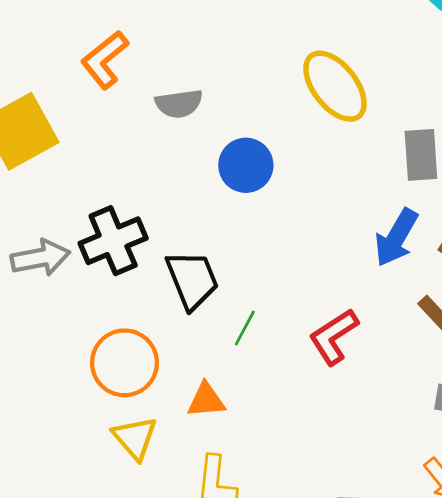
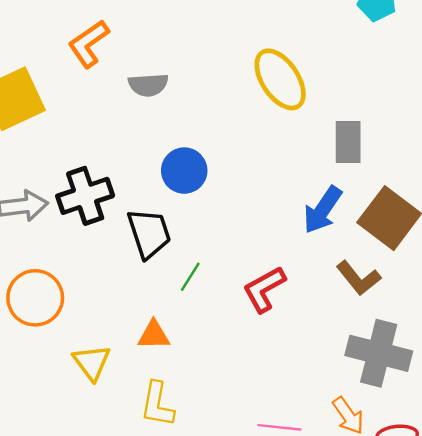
blue circle: (246, 165) -> (184, 171), moved
orange circle: (124, 363) -> (35, 298), moved

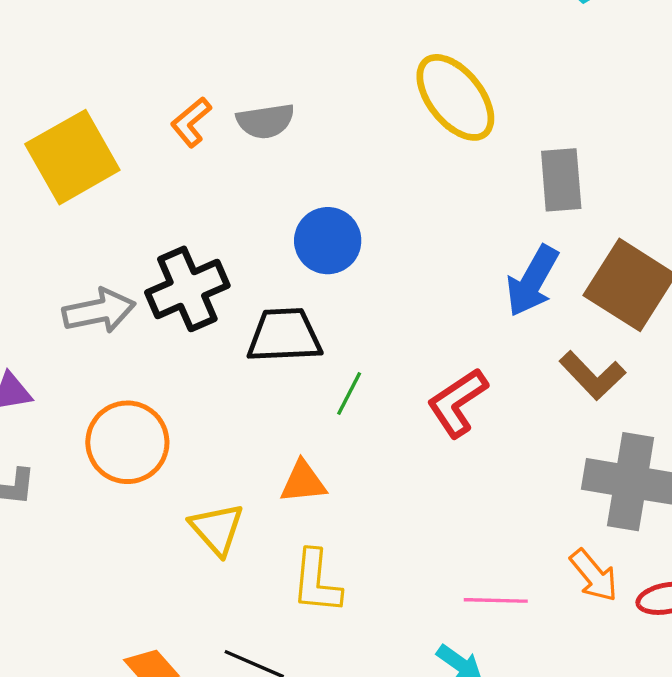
orange L-shape: (89, 44) -> (191, 122), moved, size x0.7
black trapezoid: (149, 233) -> (284, 335), turned -70

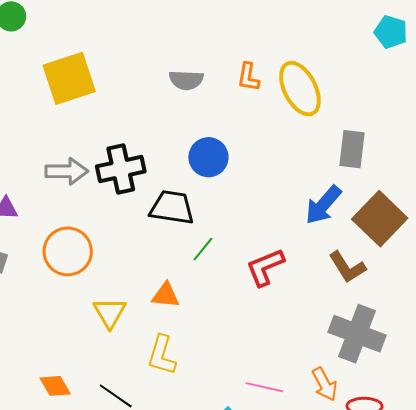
orange L-shape: (191, 122) -> (248, 77), moved, turned -52

